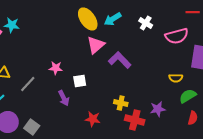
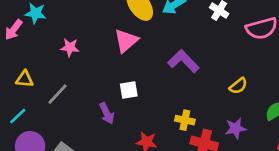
pink triangle: (96, 45) -> (126, 41), moved
pink star: (56, 68) -> (70, 48), moved
yellow semicircle: (176, 78) -> (238, 86), moved, turned -40

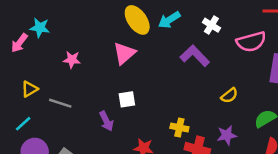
purple L-shape: (184, 61) -> (195, 56), moved
yellow triangle: (25, 79) -> (30, 89), turned -36
gray line: (57, 94) -> (60, 103), turned 65

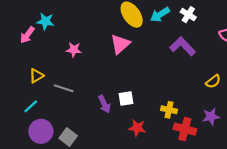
white cross: (211, 25) -> (188, 15), moved
white square: (127, 99) -> (126, 98), moved

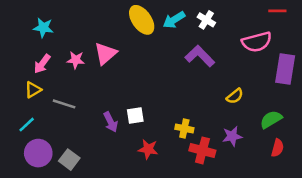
pink arrow: (27, 35) -> (42, 64), moved
pink triangle: (120, 44) -> (105, 53), moved

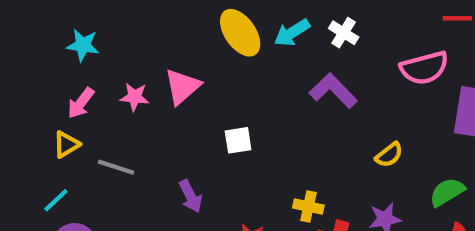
white square: (135, 116) -> (238, 140), moved

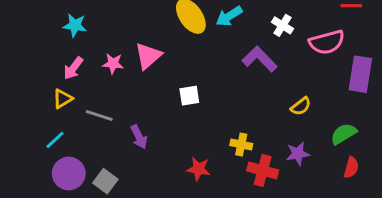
white cross: (344, 33) -> (282, 25), moved
purple arrow: (190, 196) -> (139, 137), moved

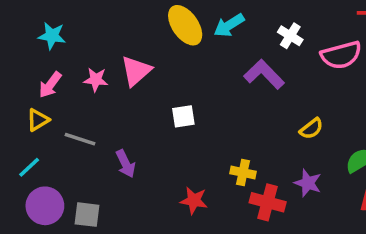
purple star: (298, 154) -> (308, 183), turned 30
gray square: (105, 181) -> (87, 215), turned -30

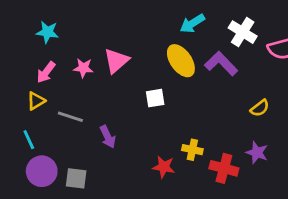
yellow ellipse: (185, 25) -> (181, 61), moved
white cross: (290, 36) -> (243, 32), size x1.4
cyan line: (29, 167) -> (29, 140), turned -72
yellow cross: (243, 172) -> (192, 150), moved

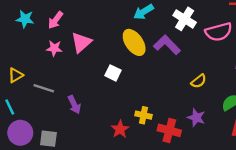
pink arrow: (46, 72) -> (55, 20), moved
white square: (155, 98) -> (113, 73), turned 35
red star: (164, 167) -> (120, 129), turned 30

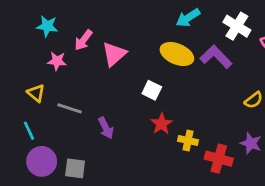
pink arrow: (55, 20) -> (83, 40), moved
yellow ellipse: (134, 42) -> (177, 54), turned -32
pink star: (54, 48) -> (57, 61), moved
yellow triangle: (16, 75) -> (36, 93), turned -49
red star: (120, 129) -> (162, 124), moved

